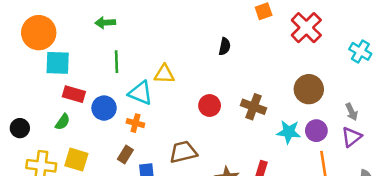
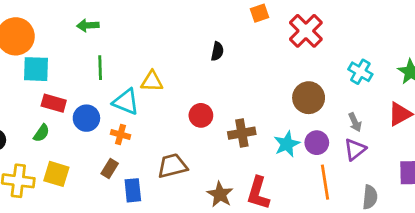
cyan cross: (360, 51) -> (360, 72), moved
brown cross: (254, 107) -> (242, 133), moved, turned -30
cyan star: (289, 132) -> (287, 144), turned -30

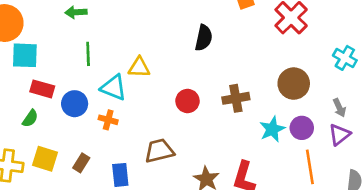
black semicircle: (217, 51) -> (204, 38), size x1.4
brown cross: (242, 133) -> (236, 98), moved
brown rectangle: (110, 169) -> (81, 163), moved

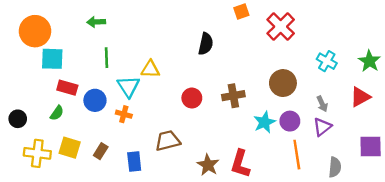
cyan triangle: (114, 88) -> (128, 86), turned 35

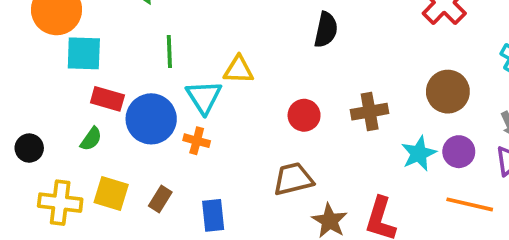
blue circle: (95, 100) -> (151, 119), size x1.4
brown trapezoid: (168, 141) -> (293, 179), moved
orange line: (297, 155) -> (470, 204), turned -68

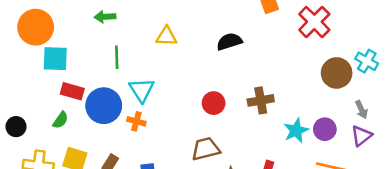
black semicircle: (326, 30) -> (229, 42), turned -120
yellow triangle: (239, 70) -> (166, 36), moved
brown circle: (448, 92) -> (337, 73), moved

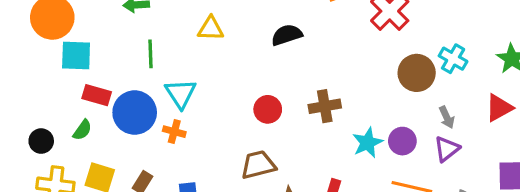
black circle: (16, 127) -> (41, 141), moved

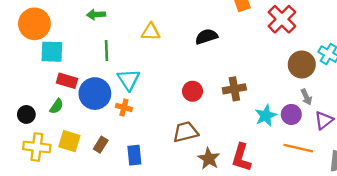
gray arrow: (447, 117) -> (306, 97), moved

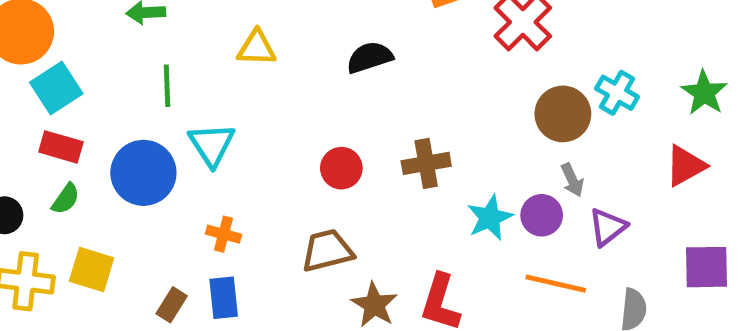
cyan square: (52, 52) -> (56, 88), turned -35
red rectangle: (67, 81) -> (61, 147), moved
orange cross: (124, 107) -> (224, 234), moved
brown rectangle: (101, 145) -> (172, 305), moved

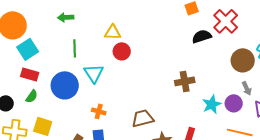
black semicircle: (370, 57) -> (202, 36), moved
red circle: (341, 168) -> (122, 51), moved

